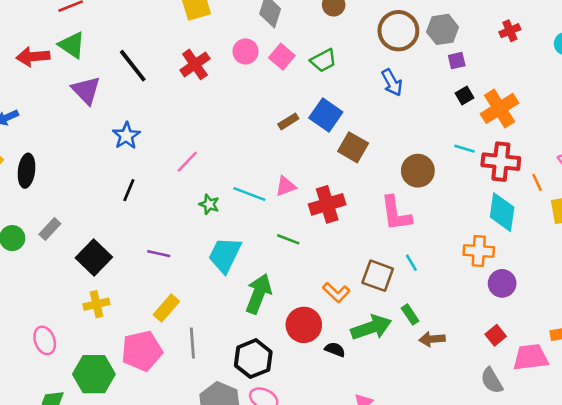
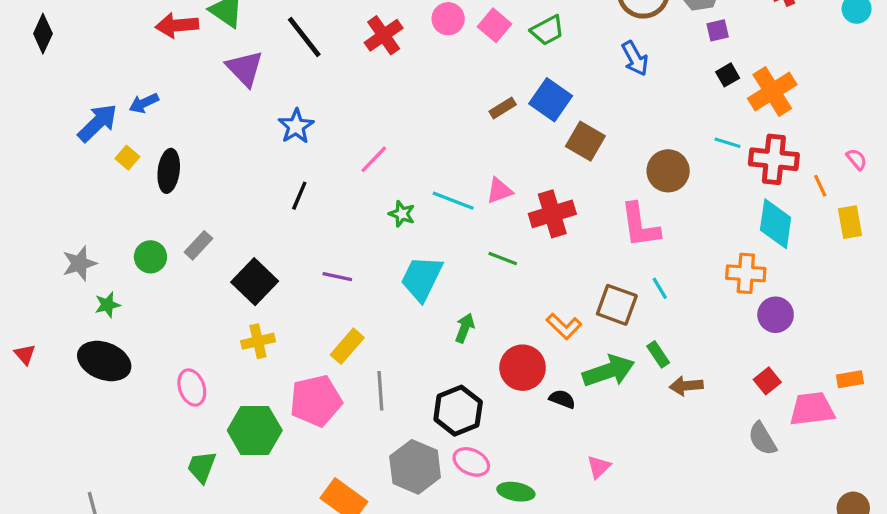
green arrow: (258, 294) -> (465, 328), size x0.6

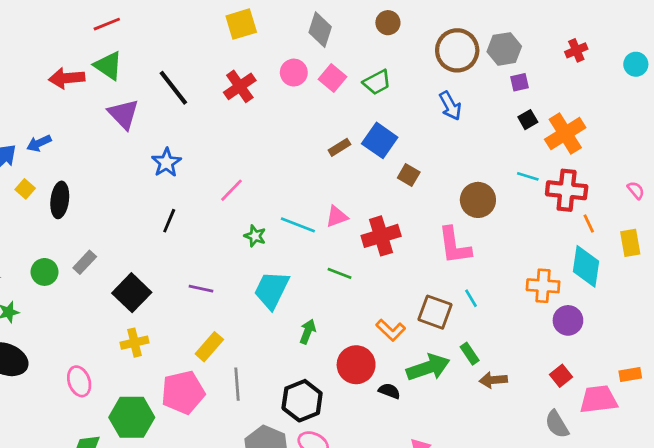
brown square: (585, 141) -> (409, 175), size x0.7
orange line: (820, 186) -> (589, 223), moved
cyan diamond: (776, 224) -> (586, 266), moved

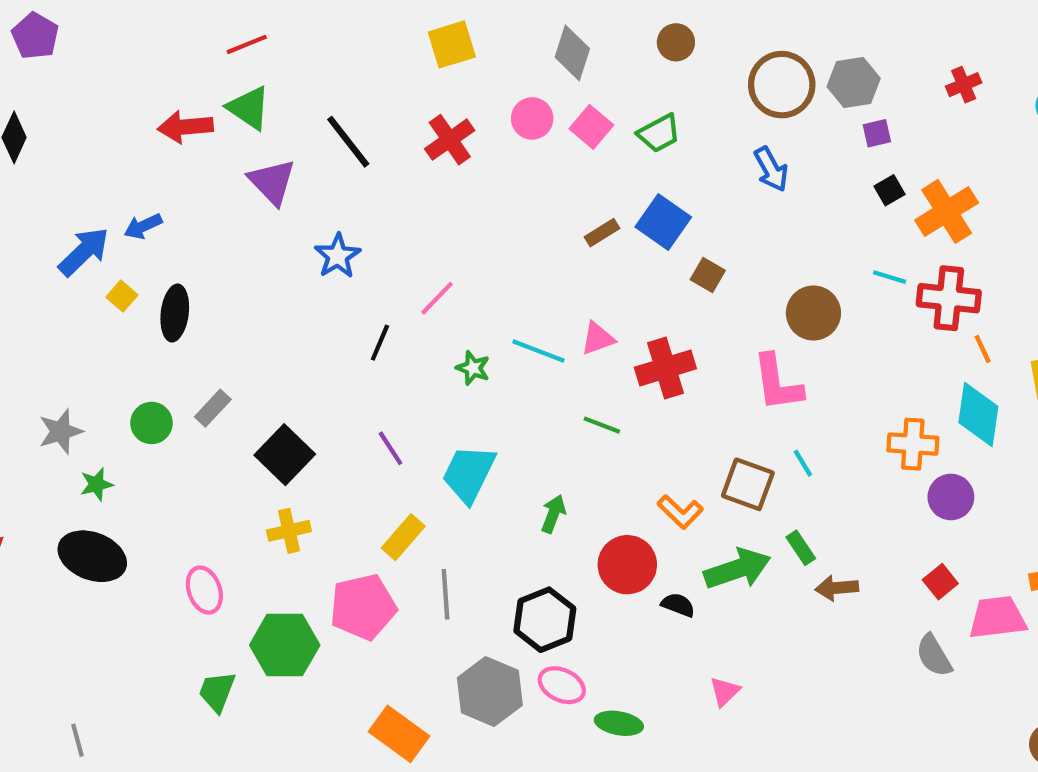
black line: (169, 221) -> (380, 343), moved
purple line: (201, 289) -> (390, 448), turned 45
cyan trapezoid: (272, 290) -> (469, 474), moved

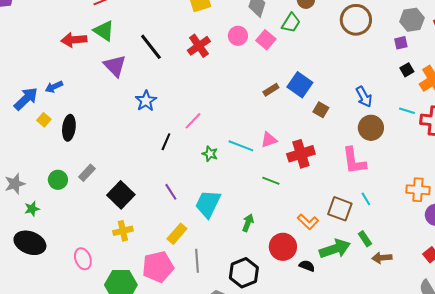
gray hexagon: (854, 82) -> (412, 20), moved
green trapezoid: (659, 133) -> (291, 23), moved, turned -30
blue arrow: (771, 169) -> (364, 97), moved

